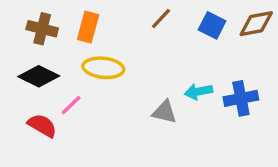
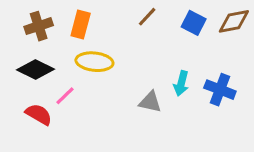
brown cross: (42, 29) -> (39, 26), turned -32
cyan arrow: (198, 92) -> (181, 83), turned -65
blue cross: (241, 98) -> (220, 90), turned 32

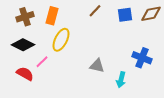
blue square: (194, 23) -> (125, 15), turned -35
yellow ellipse: (94, 62) -> (61, 40), turned -70
cyan arrow: (181, 83) -> (121, 80), moved

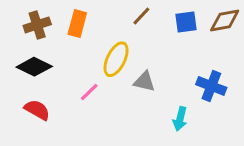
yellow ellipse: (61, 40) -> (116, 59), moved
pink line: (42, 62) -> (89, 92), moved
gray triangle: (97, 66) -> (144, 82), moved

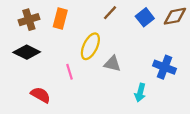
blue square: (186, 22) -> (145, 17), turned -30
pink line: (89, 92) -> (70, 72), turned -63
red semicircle: (37, 110) -> (41, 95), moved

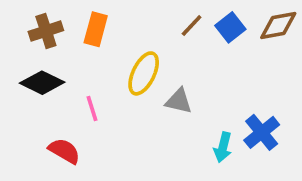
brown line: (110, 13) -> (192, 25), moved
blue cross: (165, 67) -> (262, 132), moved, turned 30
pink line: (70, 72) -> (92, 108), moved

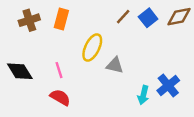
black diamond: (42, 83) -> (20, 71), moved, turned 32
red semicircle: (64, 151) -> (60, 97), moved

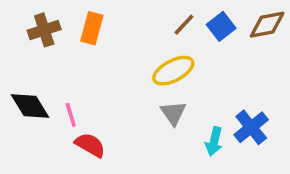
yellow ellipse: (92, 48) -> (173, 71), moved, turned 36
gray triangle: (115, 65) -> (173, 113), moved, turned 42
pink line: (59, 70) -> (71, 115), moved

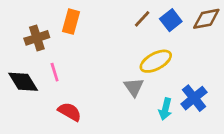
brown cross: (44, 30) -> (37, 38), moved
yellow ellipse: (173, 71) -> (156, 61), moved
pink line: (71, 115) -> (55, 72), moved

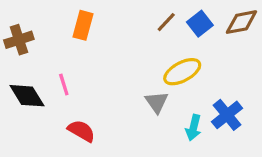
brown cross: (37, 38) -> (19, 40), moved

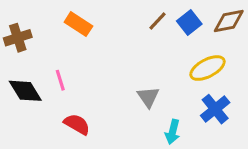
orange rectangle: (83, 25) -> (78, 24), turned -72
yellow ellipse: (182, 72) -> (207, 68), moved
cyan arrow: (193, 128) -> (173, 132), moved

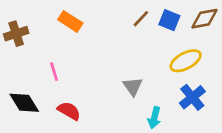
blue square: (189, 23) -> (169, 20), turned -30
black diamond: (25, 91) -> (24, 103), moved

